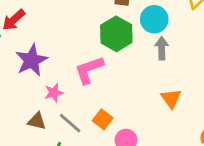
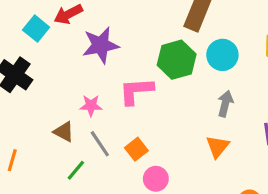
gray arrow: (162, 48) -> (225, 104), moved
purple star: (31, 60) -> (101, 45), moved

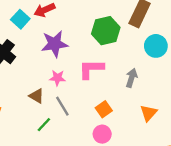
purple star: (101, 45) -> (55, 44), moved
green hexagon: (177, 60) -> (106, 31), moved
gray arrow: (225, 104) -> (132, 78), moved
orange square: (136, 149) -> (104, 109), moved

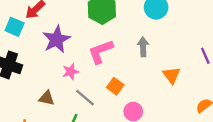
brown triangle: (37, 96) -> (47, 98), moved
orange square: (104, 109) -> (115, 86), moved

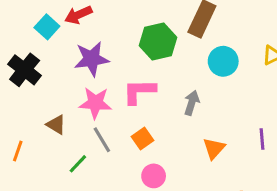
pink star: (71, 72) -> (95, 103), size x1.5

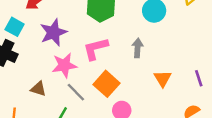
cyan square: (47, 27) -> (15, 27), moved
orange square: (142, 138) -> (107, 84), size x1.5
purple line: (262, 139) -> (199, 78), moved

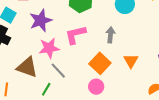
orange square: (107, 84) -> (100, 63), moved
brown triangle: (38, 89) -> (27, 67), size x1.6

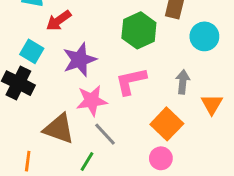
orange triangle: (131, 61) -> (212, 104), moved

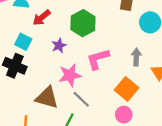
green hexagon: (139, 30) -> (83, 23), moved
purple star: (80, 60) -> (59, 46), size x0.6

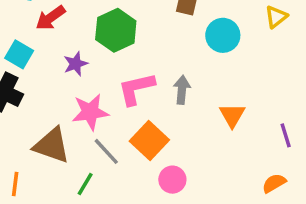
gray arrow: (136, 57) -> (182, 90), moved
orange square: (126, 89) -> (149, 140), moved

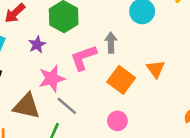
gray arrow: (182, 90) -> (111, 43), moved
orange square: (149, 140) -> (121, 80), moved

